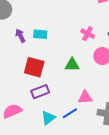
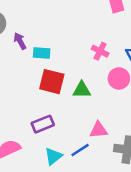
purple arrow: (20, 36) -> (20, 41), moved
red square: (34, 67) -> (52, 82), moved

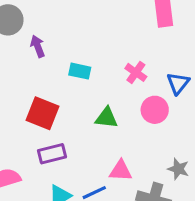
cyan rectangle: (42, 53) -> (80, 71), moved
red square: (52, 82) -> (42, 113), moved

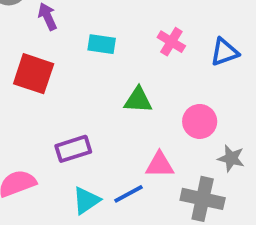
blue triangle: (178, 83) -> (224, 52), turned 35
pink circle: (155, 110) -> (200, 121), moved
red square: (42, 113) -> (34, 74), moved

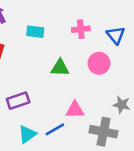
pink cross: (171, 42) -> (81, 29), turned -36
blue triangle: (224, 52) -> (116, 35), turned -48
pink circle: (200, 121) -> (99, 63), moved

